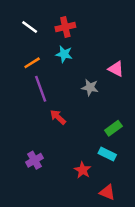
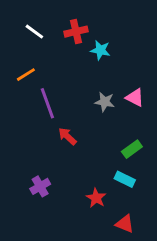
cyan star: (64, 54) -> (100, 50), moved
orange line: (32, 63) -> (26, 75), moved
pink triangle: (116, 69) -> (135, 98), moved

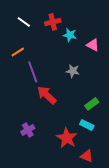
pink triangle: (135, 98) -> (93, 45), moved
red arrow: (67, 136) -> (47, 95), size x1.5
red star: (96, 198) -> (67, 138), size x1.5

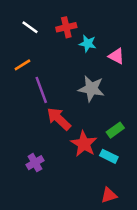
gray star: (73, 71) -> (91, 89), size x1.5
red star: (67, 138) -> (84, 144), moved
red triangle: (87, 156) -> (109, 195), turned -40

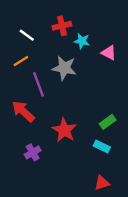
white line: (30, 27) -> (27, 35), moved
gray star: (91, 89) -> (64, 68), moved
red arrow: (59, 119) -> (23, 111), moved
red star: (84, 144) -> (64, 130), moved

